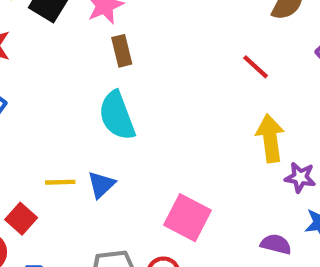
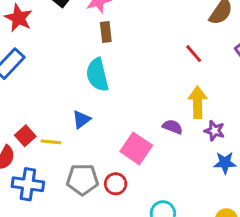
yellow line: (60, 182) -> (51, 142), moved
purple semicircle: (276, 244) -> (173, 127), moved

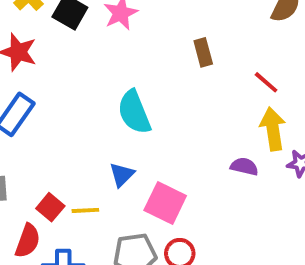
brown rectangle: (106, 32) -> (203, 52), moved
red line: (194, 54) -> (266, 82), moved
pink square: (136, 148) -> (165, 203), moved

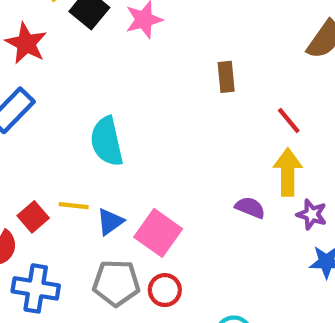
cyan semicircle: (134, 112) -> (107, 141), moved
blue triangle: (122, 175) -> (110, 222), moved
yellow line: (85, 210) -> (74, 206), moved

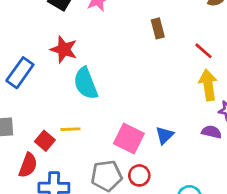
red star: (26, 43) -> (64, 49), moved
purple semicircle: (250, 208) -> (212, 132), moved
blue triangle: (110, 222) -> (165, 135), moved

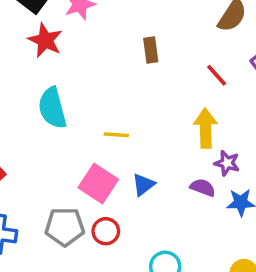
red star: (64, 49) -> (45, 40), moved
red line: (204, 51) -> (217, 75), moved
yellow line: (70, 129) -> (116, 135), moved

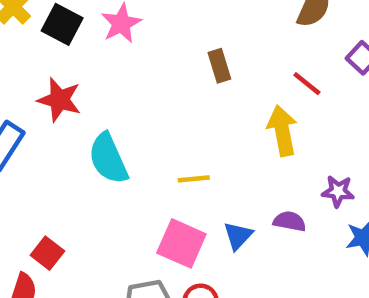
red star: (45, 40) -> (59, 100), moved
yellow arrow: (205, 128) -> (282, 131), moved
purple semicircle: (203, 188) -> (290, 221), moved

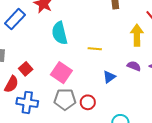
purple semicircle: (290, 221) -> (134, 66), moved
pink square: (181, 243) -> (61, 73), moved

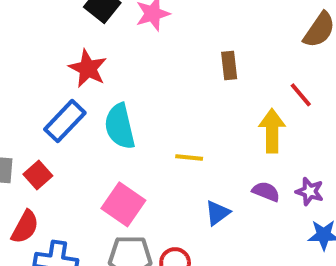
blue rectangle: (15, 19) -> (65, 121), moved
red square: (26, 69) -> (38, 175), moved

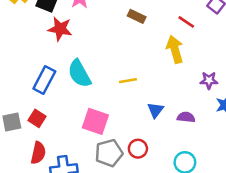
brown rectangle: (229, 66) -> (137, 16), turned -42
red star: (88, 68) -> (60, 29), moved
purple semicircle: (266, 192) -> (186, 117), moved

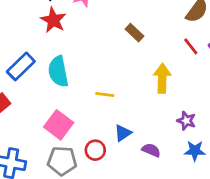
red line: (186, 22) -> (191, 46), moved
red circle: (138, 149) -> (95, 150), moved

